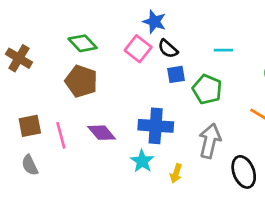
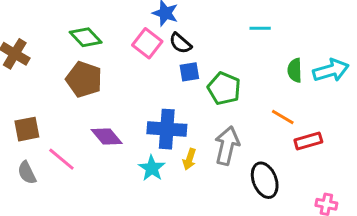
cyan line: (223, 50) -> (260, 28), moved
pink line: (61, 135) -> (61, 159), moved, turned -35
yellow arrow: (176, 173) -> (189, 159), moved

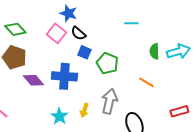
blue square: (189, 72) -> (84, 52), turned 32
blue cross: (167, 129) -> (64, 76), moved
purple diamond: (107, 137) -> (33, 80), moved
red rectangle: (308, 141) -> (179, 111), moved

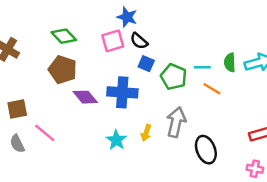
cyan line: (131, 23) -> (202, 67), moved
pink square: (56, 33) -> (113, 41), turned 36
orange line: (146, 82) -> (212, 89), moved

